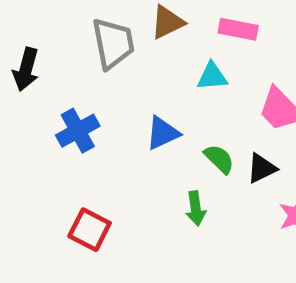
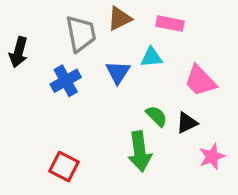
blue cross: (78, 131) -> (66, 81), moved
blue triangle: (163, 133) -> (118, 72), moved, turned -32
green arrow: (196, 208) -> (140, 151), size x1.6

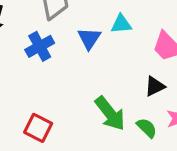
green semicircle: (157, 116) -> (147, 128), moved
green arrow: (140, 151) -> (110, 113), turned -30

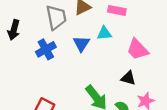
black triangle: (155, 86) -> (128, 78), turned 42

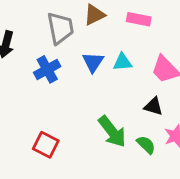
cyan triangle: (104, 33) -> (122, 62), moved

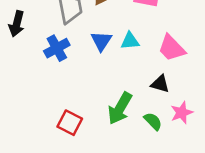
green arrow: (112, 131) -> (120, 108), turned 68
red square: (46, 145) -> (70, 123), moved

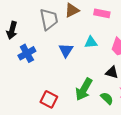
blue triangle: (101, 41) -> (66, 50), moved
blue cross: (57, 48) -> (27, 53), moved

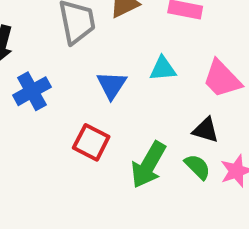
green semicircle: (107, 98) -> (197, 167), moved
red square: (49, 99) -> (91, 142), moved

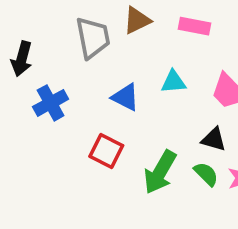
blue triangle: (112, 85) -> (125, 97), turned -36

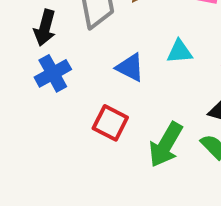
black arrow: (22, 59) -> (45, 28), moved

